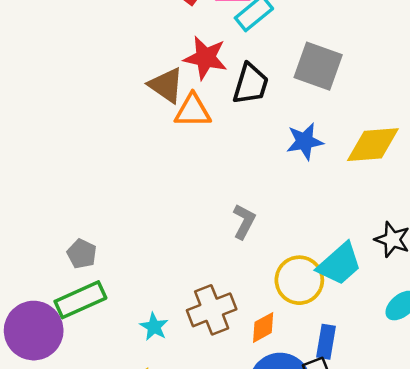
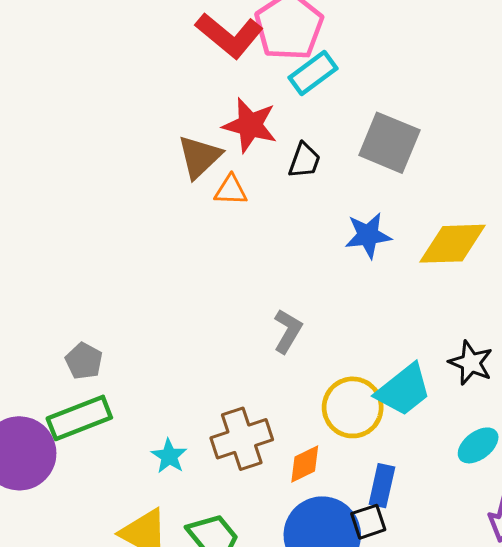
black trapezoid: (251, 84) -> (304, 161), size x0.7
brown triangle: (166, 85) -> (199, 157), turned 39
orange triangle: (193, 111) -> (231, 190), size x0.7

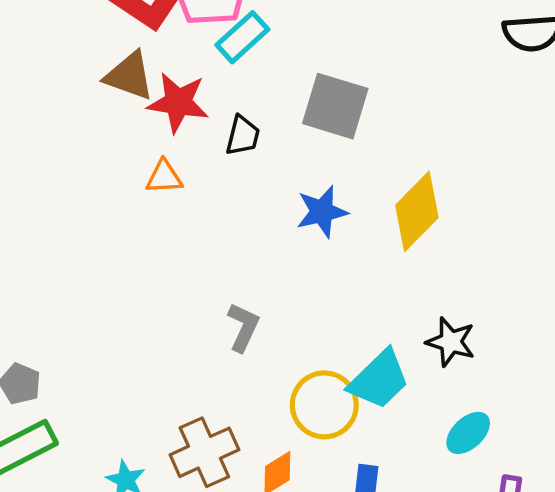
brown triangle: (199, 157) -> (129, 76), moved, turned -51
yellow diamond: (453, 244) -> (417, 211), turned -38

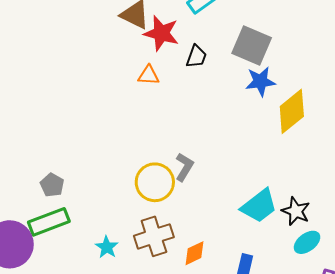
blue star: (322, 212) -> (260, 81), moved
black star: (451, 342) -> (296, 211), moved
yellow circle: (324, 405) -> (155, 182), moved

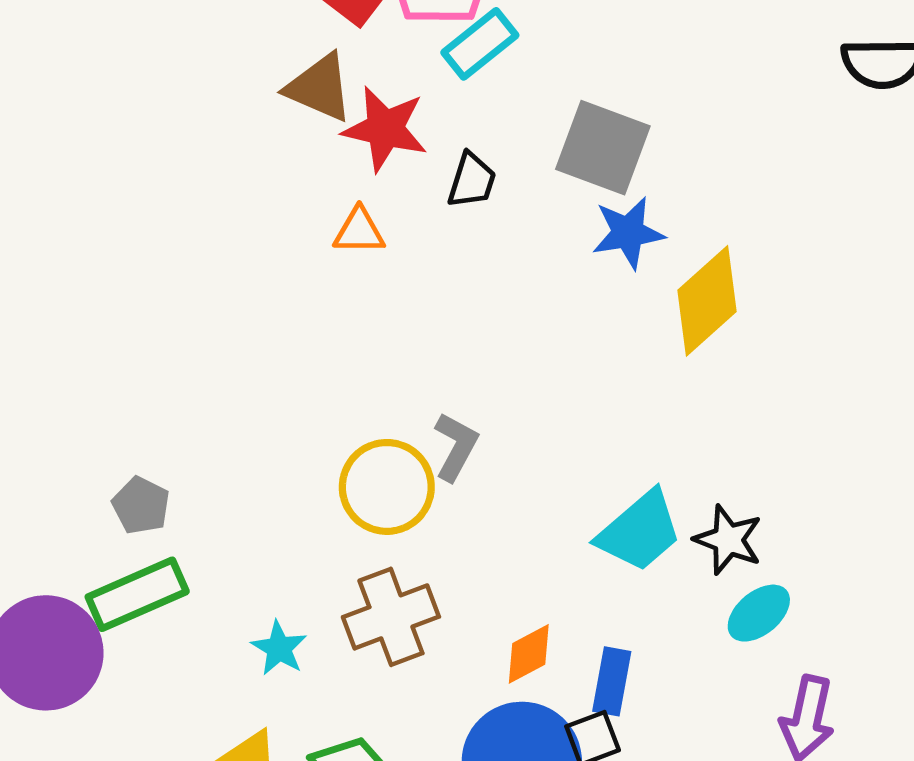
orange diamond: (195, 253) -> (529, 654), moved

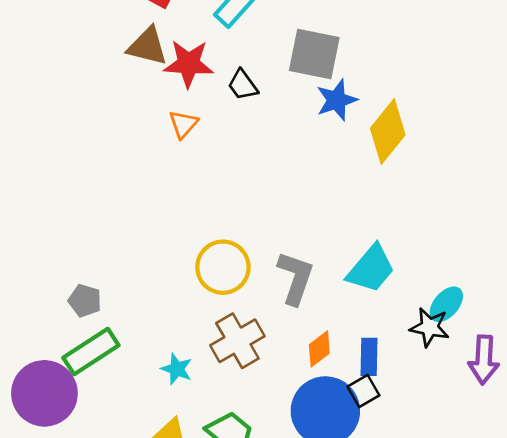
black trapezoid: (472, 181) -> (243, 85), turned 136
orange triangle: (359, 231) -> (183, 124), turned -40
gray L-shape: (456, 447) -> (295, 278), moved, size x1.4
black star: (728, 540) -> (430, 327), moved

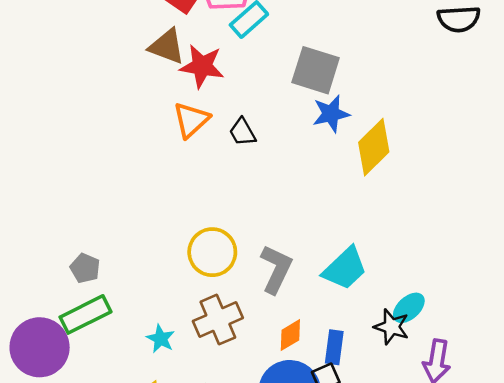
black trapezoid: (243, 85) -> (242, 132), moved
orange triangle: (183, 124) -> (191, 120), size x1.4

